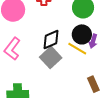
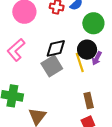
yellow line: (77, 49) -> (80, 63), turned 30

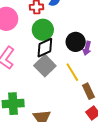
green circle: (93, 23) -> (43, 30), moved
yellow line: (80, 63) -> (72, 72), moved

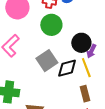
black diamond: (45, 48) -> (67, 68), moved
yellow line: (72, 72) -> (86, 68), moved

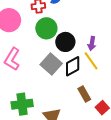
black circle: (81, 43) -> (65, 42), moved
brown rectangle: (85, 94) -> (84, 94), moved

